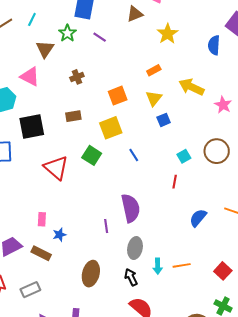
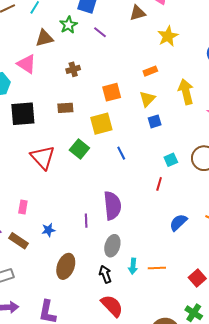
brown triangle: (45, 49) -> (44, 38), turned 36
yellow arrow: (191, 87) -> (186, 92), turned 45
blue star: (59, 235) -> (48, 230), moved

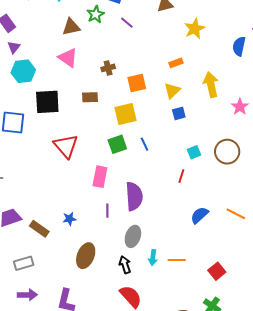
pink triangle: (26, 64) -> (68, 58), moved
brown cross: (73, 69) -> (108, 68), moved
green square: (79, 149) -> (117, 144), moved, turned 30
pink rectangle: (23, 207) -> (100, 177), moved, size x1.5

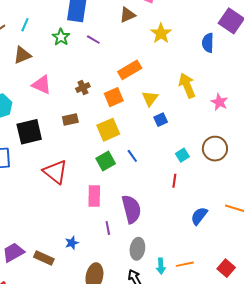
brown triangle: (71, 27) -> (22, 55), moved
orange rectangle: (176, 63) -> (130, 70), moved, size x1.6

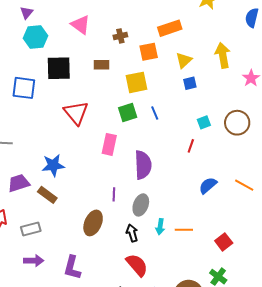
purple line: (108, 228) -> (114, 194), moved
blue star: (72, 243) -> (53, 165), moved, size x1.6

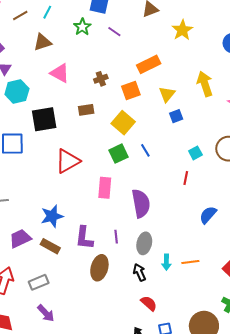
yellow square: (137, 82) -> (123, 123), turned -30
red triangle: (76, 113) -> (68, 161), turned 48
purple arrow: (34, 261) -> (46, 313), turned 54
red semicircle: (137, 265) -> (149, 303), size x0.7
purple L-shape: (72, 268) -> (84, 238), moved

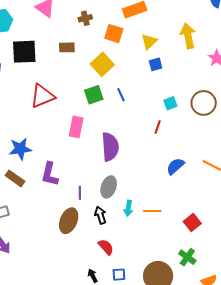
orange square: (131, 90) -> (114, 34), turned 30
purple line: (116, 237) -> (80, 193), moved
brown ellipse: (99, 268) -> (69, 221), moved

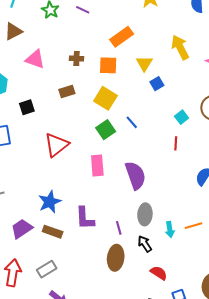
brown cross: (85, 18) -> (77, 58), turned 32
black square: (24, 52) -> (27, 107), size x0.6

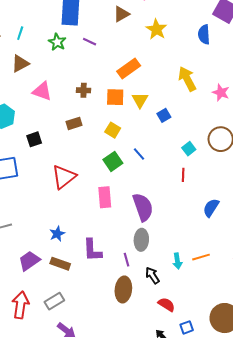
yellow triangle: (144, 63) -> (140, 100), moved
yellow square: (105, 98) -> (113, 130), size x0.7
blue star: (50, 202) -> (57, 234), size x0.7
gray ellipse: (145, 214) -> (141, 240), moved

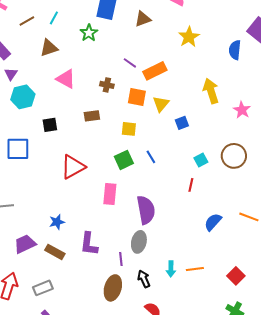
brown triangle: (121, 14) -> (143, 19), moved
purple line: (90, 42) -> (130, 63), moved
yellow square: (113, 130) -> (129, 129), turned -35

